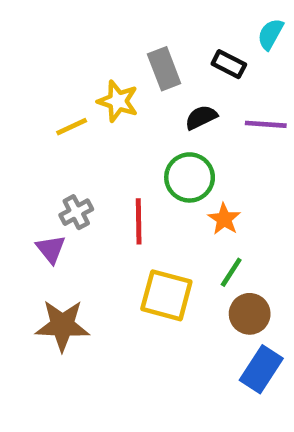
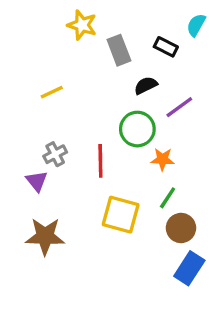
yellow star: (118, 101) -> (82, 25), moved
purple line: (266, 124) -> (179, 107), moved, turned -40
orange star: (224, 219) -> (163, 159), turned -30

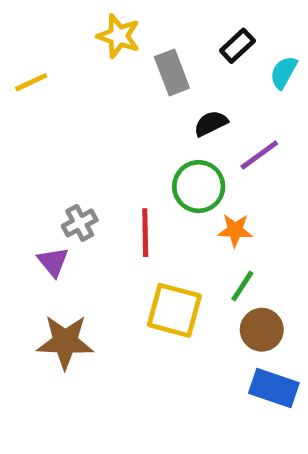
cyan semicircle: (196, 25) -> (284, 72), moved
black rectangle: (166, 47) -> (237, 46), moved, turned -70
yellow line: (52, 92) -> (31, 82), moved
blue rectangle: (189, 268) -> (274, 388), turned 76

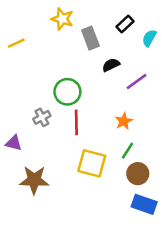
green circle: (199, 187) -> (67, 92), moved
orange star: (235, 230) -> (124, 121), turned -30
purple triangle: (53, 262) -> (14, 143), moved, turned -36

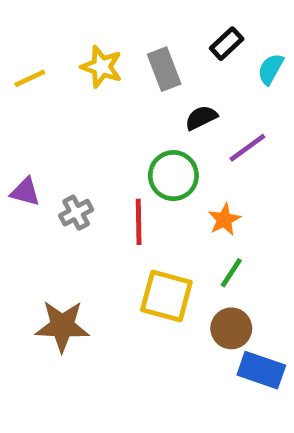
yellow star: (62, 19) -> (102, 67), moved
green circle: (67, 92) -> (173, 176), moved
purple triangle: (14, 143) -> (25, 192), moved
brown circle: (138, 174) -> (231, 328), moved

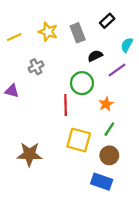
cyan semicircle: (271, 69) -> (127, 45), moved
gray cross: (76, 213) -> (36, 67), moved
blue rectangle: (261, 370) -> (102, 182), moved

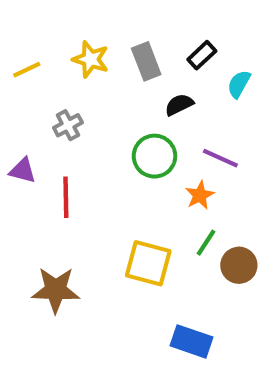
black rectangle: (107, 21) -> (202, 55), moved
purple line: (117, 70) -> (220, 158), moved, turned 60
red line: (66, 105) -> (66, 197), moved
brown circle: (109, 155) -> (239, 265), moved

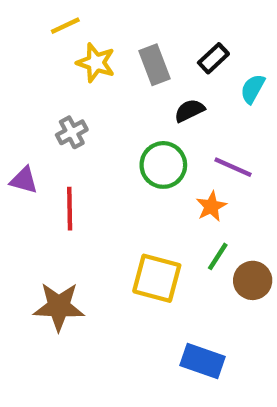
yellow line: (27, 70) -> (65, 26), moved

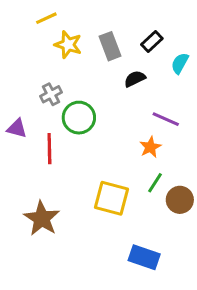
green circle: (163, 165) -> (79, 118), moved
brown star: (59, 307) -> (42, 218), turned 30

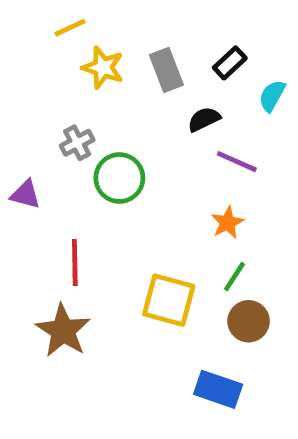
purple line: (166, 119) -> (237, 162), moved
red line: (49, 149) -> (75, 263), moved
brown circle: (180, 200) -> (249, 321), moved

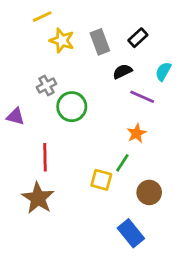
cyan semicircle: (272, 96) -> (163, 71), moved
green line: (234, 277) -> (122, 163), moved
yellow square: (169, 300) -> (101, 180), size x0.7
blue rectangle: (218, 389) -> (131, 233), turned 32

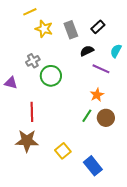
yellow square: (101, 180) -> (63, 151), moved, turned 35
brown circle: (149, 192) -> (106, 118), moved
brown star: (38, 198) -> (27, 141), turned -30

